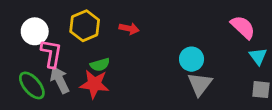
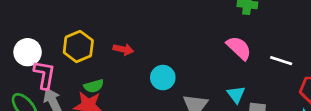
cyan triangle: (258, 56) -> (236, 94), moved
cyan circle: (192, 59) -> (163, 78), moved

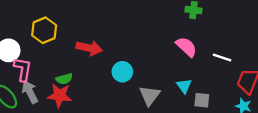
yellow hexagon: (78, 47) -> (44, 30), moved
red arrow: (123, 49) -> (89, 48), size x1.5

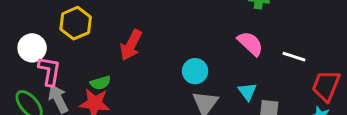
red arrow: (89, 48) -> (131, 45), turned 105
cyan circle: (122, 72) -> (195, 71), moved

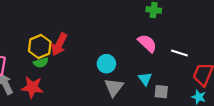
yellow hexagon: (76, 23) -> (40, 47), moved
green semicircle: (100, 83) -> (41, 63), moved

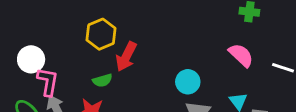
yellow hexagon: (40, 47) -> (101, 34), moved

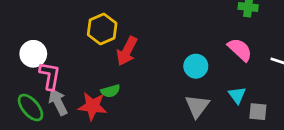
green semicircle: (102, 80) -> (110, 91), moved
cyan circle: (188, 82) -> (196, 66), moved

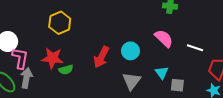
red arrow: (127, 51) -> (101, 57), moved
gray arrow: (58, 102) -> (26, 78), turned 36
red star: (93, 106) -> (52, 58), moved

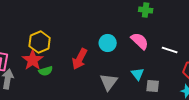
yellow hexagon: (60, 23) -> (40, 42), moved
cyan circle: (130, 51) -> (108, 43), moved
red star: (52, 58) -> (33, 60), turned 30

